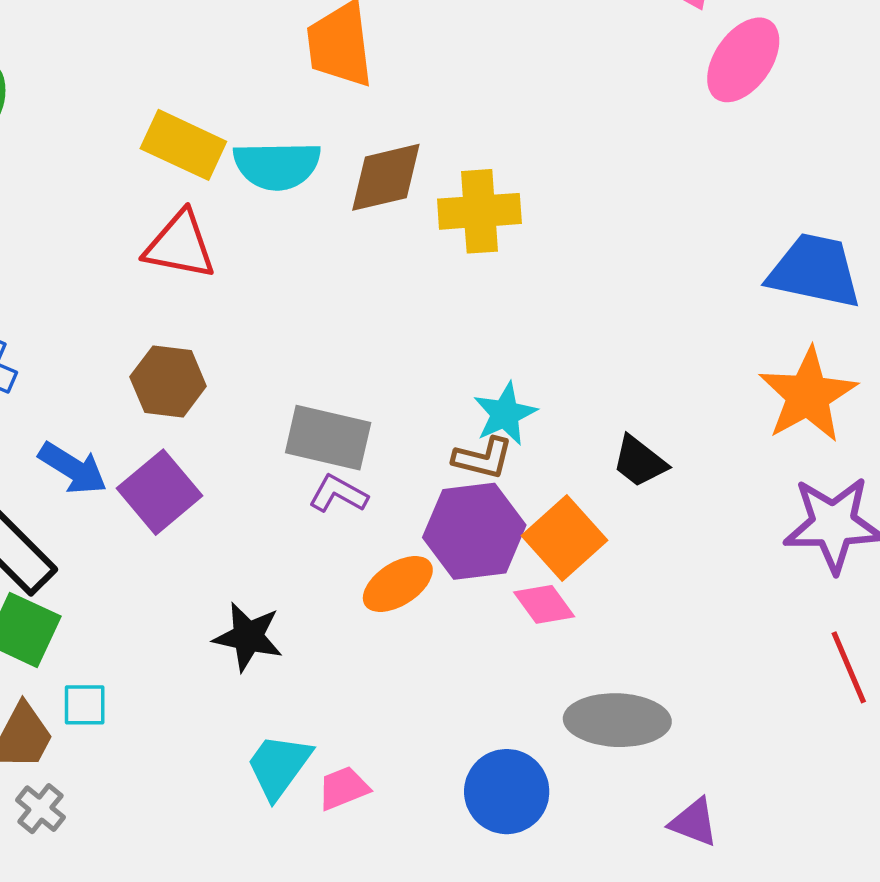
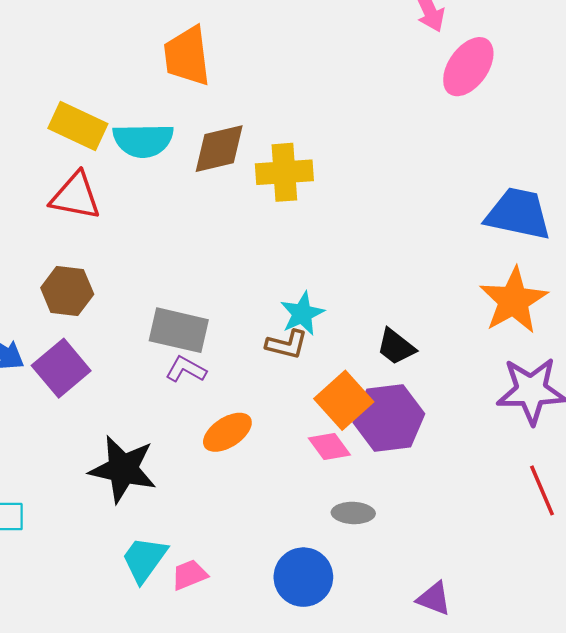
purple hexagon: (474, 531) -> (389, 418), moved
black star: (248, 637) -> (123, 469), size x1.4
gray ellipse: (617, 720) -> (353, 513), moved, size x0.6

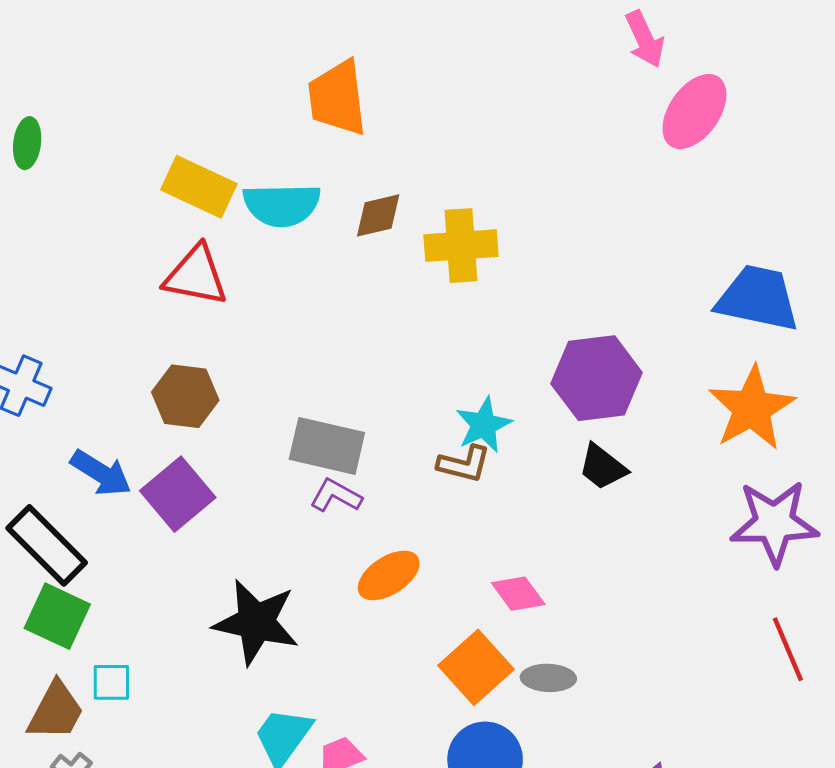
brown diamond: (219, 149) -> (378, 215), size x0.7
orange square: (344, 400) -> (476, 667), moved
purple hexagon: (389, 418) -> (597, 378), moved

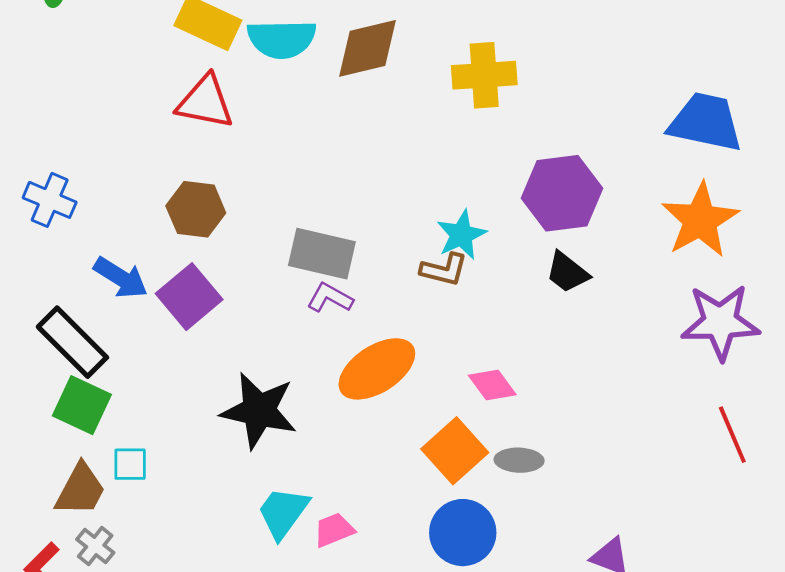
brown diamond: (378, 215) -> (368, 48), size x1.5
yellow cross: (461, 246) -> (484, 75), moved
orange ellipse: (389, 575) -> (377, 369), size x1.4

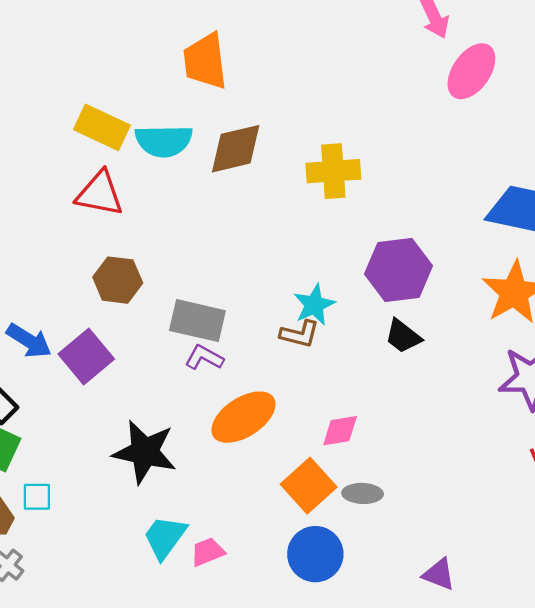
brown hexagon: (196, 209) -> (118, 280), moved
pink diamond: (492, 385) -> (340, 431), turned -63

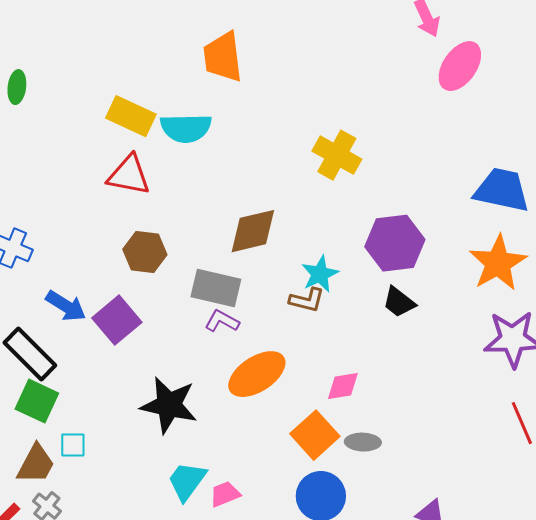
brown diamond: (236, 149) -> (253, 231), moved
yellow cross: (333, 171) -> (337, 155), turned 33

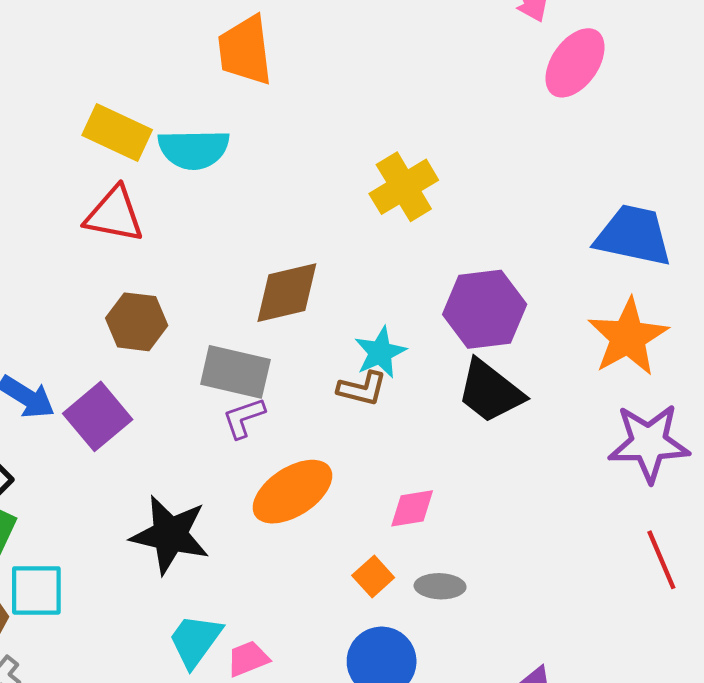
yellow cross: (337, 155) -> (404, 187), turned 30
black trapezoid: (399, 302) -> (490, 391), size x1.5
purple L-shape: (222, 321) -> (244, 418), turned -48
orange square: (315, 435) -> (373, 577), size x0.6
cyan square: (73, 445) -> (36, 590), size x1.5

